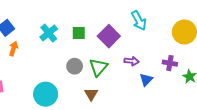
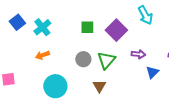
cyan cross: (49, 33) -> (42, 27), moved
orange arrow: (13, 49) -> (42, 55), moved, turned -128

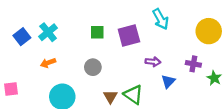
blue square: (17, 22) -> (22, 37), moved
purple square: (116, 30) -> (129, 35), turned 30
green triangle: (106, 60) -> (133, 94), moved, turned -36

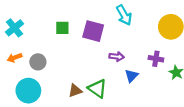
purple square: (129, 35) -> (93, 31), turned 30
gray circle: (93, 67) -> (38, 62), moved
brown triangle: (110, 97) -> (75, 91), turned 40

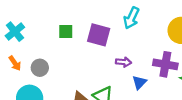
cyan arrow: (124, 15) -> (131, 18), turned 54
orange arrow: (15, 58) -> (15, 63), turned -104
purple cross: (156, 59) -> (165, 64), size x1.5

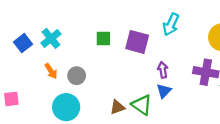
purple arrow: (123, 62) -> (163, 70), turned -105
blue triangle: (139, 82) -> (164, 91), moved

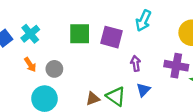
green square: (103, 38) -> (80, 34), size x1.5
blue triangle: (164, 91) -> (143, 90), moved

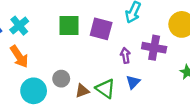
orange arrow: (30, 65) -> (19, 57), size x1.5
purple cross: (176, 66) -> (154, 48), moved
gray circle: (54, 69) -> (61, 79), moved

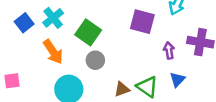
green square: (69, 26) -> (88, 32), moved, turned 35
gray circle: (61, 79) -> (95, 60), moved

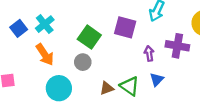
green square: (88, 32) -> (89, 37), moved

